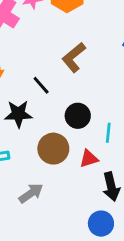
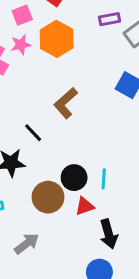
black circle: (78, 116) -> (74, 178), moved

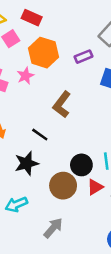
purple rectangle: (109, 19) -> (84, 57), moved
pink star: (21, 45) -> (26, 76), moved

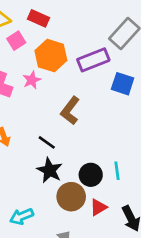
purple rectangle: (84, 57) -> (93, 60), size x1.6
black star: (27, 163) -> (50, 170), moved, turned -30
red triangle: (95, 187) -> (98, 207), moved

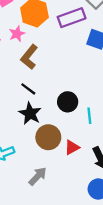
brown L-shape: (70, 111) -> (29, 57), moved
black circle: (91, 175) -> (68, 102), moved

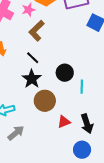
red triangle: (72, 147) -> (64, 122), moved
gray arrow: (38, 176) -> (16, 133), moved

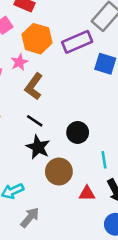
cyan line: (82, 87) -> (104, 160), moved
red triangle: (64, 122) -> (87, 193), turned 32

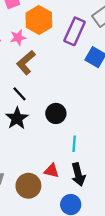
purple rectangle: (77, 42) -> (75, 31), turned -56
brown circle: (59, 172) -> (28, 186), moved

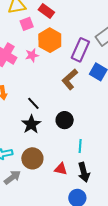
brown L-shape: (26, 63) -> (70, 79), moved
brown circle: (28, 186) -> (32, 158), moved

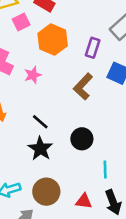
purple rectangle: (80, 50) -> (93, 48), size x0.7
pink star: (32, 55) -> (33, 75), moved

